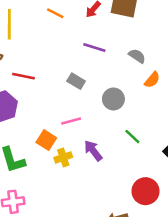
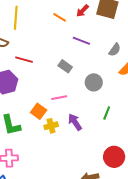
orange line: (55, 13) -> (60, 17), moved
gray semicircle: (137, 56) -> (115, 50), turned 88
green line: (132, 137) -> (107, 113), turned 64

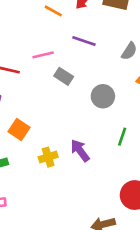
pink line: (59, 98) -> (43, 55), moved
orange square: (39, 111) -> (19, 130), moved

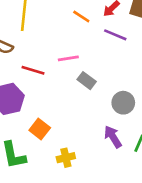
purple line: (84, 41) -> (115, 35), moved
purple arrow: (80, 151) -> (113, 137), moved

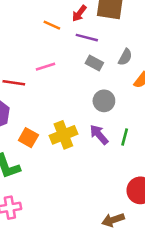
gray rectangle: (87, 81) -> (94, 63), moved
yellow cross: (66, 158) -> (63, 135), moved, size x1.5

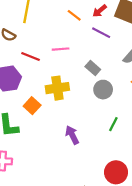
gray rectangle: (94, 63) -> (93, 68), moved
yellow cross: (63, 135) -> (57, 88), moved
purple arrow: (99, 135) -> (72, 135), moved

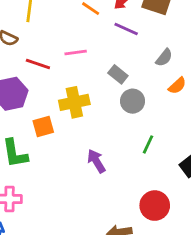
orange square: (32, 106) -> (43, 126), turned 35

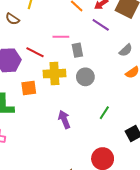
red line: (38, 64) -> (35, 52), moved
gray rectangle: (118, 74) -> (77, 50), moved, turned 32
gray circle: (133, 101) -> (85, 77), moved

